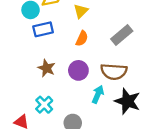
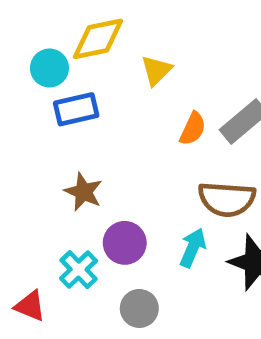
orange semicircle: (82, 38) -> (193, 129), moved
purple circle: (78, 70) -> (125, 243), moved

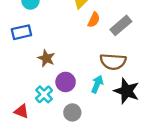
blue rectangle: (76, 109) -> (21, 32), moved
orange semicircle: (193, 129) -> (94, 20), moved

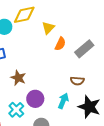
brown semicircle: (113, 62) -> (77, 81), size x0.6

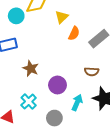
purple circle: (35, 99) -> (57, 85), moved
cyan arrow: (63, 101) -> (77, 103), moved

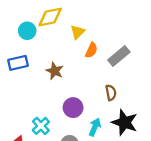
brown star: (31, 68) -> (55, 71), moved
brown semicircle: (92, 72) -> (111, 93), turned -104

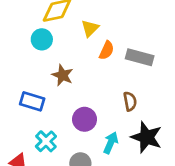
cyan circle: (27, 31) -> (42, 39), moved
gray rectangle: (119, 56) -> (140, 57), turned 55
blue rectangle: (18, 63) -> (32, 101), moved, turned 30

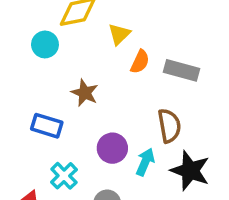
cyan circle: (42, 39) -> (45, 44), moved
brown semicircle: (130, 101) -> (169, 126), size x1.4
cyan arrow: (111, 143) -> (145, 162), moved

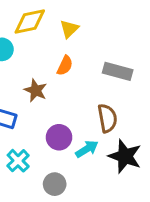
yellow triangle: (119, 34) -> (69, 29), moved
orange semicircle: (140, 62) -> (65, 65), moved
cyan arrow: (145, 162) -> (87, 149), turned 35

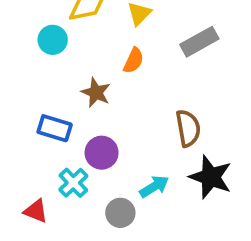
gray rectangle: (118, 71) -> (199, 42), moved, turned -44
purple circle: (59, 137) -> (102, 153), moved
cyan arrow: (87, 149) -> (154, 187), moved

